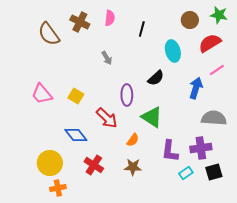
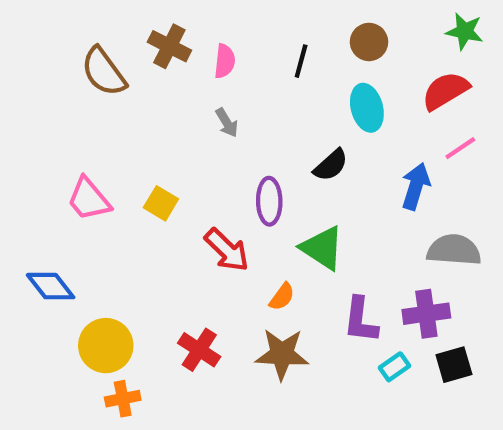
pink semicircle: (110, 18) -> (225, 61), moved
brown circle: (190, 20) -> (369, 42), moved
blue diamond: (76, 135) -> (51, 286), moved
brown star: (133, 167) -> (282, 354), size x1.4

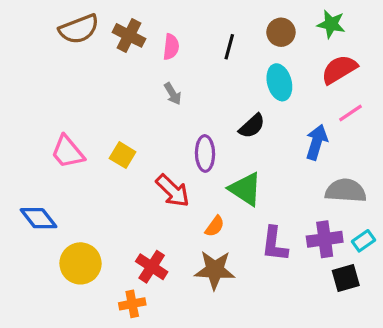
green star: (465, 31) -> (331, 24), moved
brown semicircle: (104, 72) -> (79, 29), moved, turned -75
cyan rectangle: (394, 367) -> (363, 241), moved
orange cross: (123, 399) -> (132, 304), moved

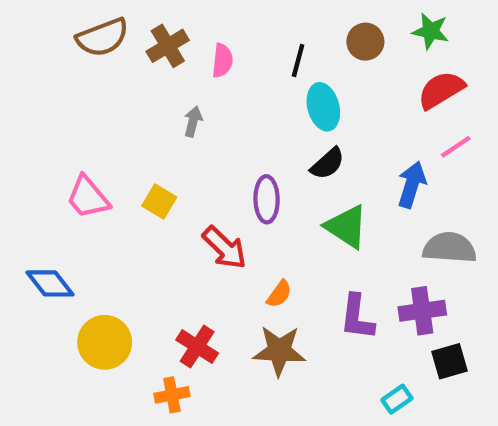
brown cross: (129, 35) -> (168, 46), turned 32
cyan ellipse: (279, 82) -> (323, 107), moved
gray arrow: (173, 94) -> (193, 122), moved, turned -135
green triangle: (245, 189) -> (346, 227), moved
cyan rectangle: (363, 241) -> (397, 399), moved

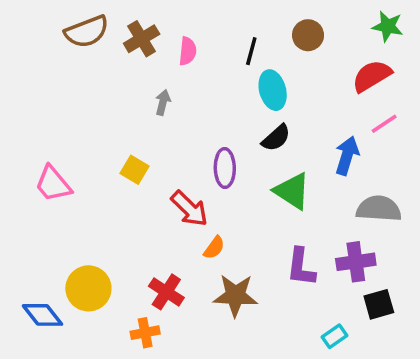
green star: (431, 31) -> (388, 26), moved
pink trapezoid: (88, 197) -> (53, 184), moved
blue diamond: (50, 283) -> (42, 315), moved
orange semicircle: (279, 294) -> (214, 248), moved

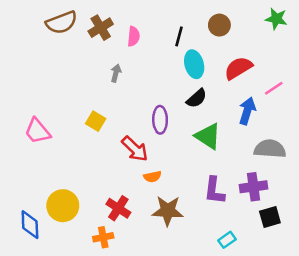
red semicircle: (372, 76) -> (238, 68), moved
orange semicircle: (214, 248) -> (152, 177), turned 42
blue diamond: (42, 315) -> (30, 225), turned 36
cyan rectangle: (335, 336) -> (227, 240), moved

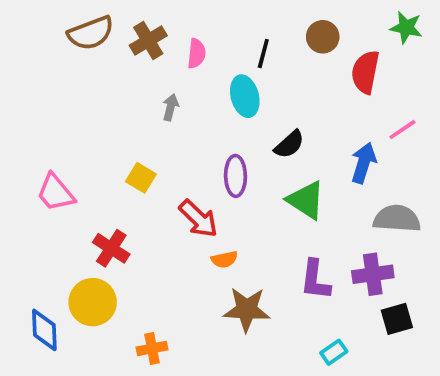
cyan ellipse: (194, 64) -> (245, 96), moved
red semicircle: (238, 68) -> (365, 72), moved, turned -48
red cross: (118, 208) -> (111, 248), moved

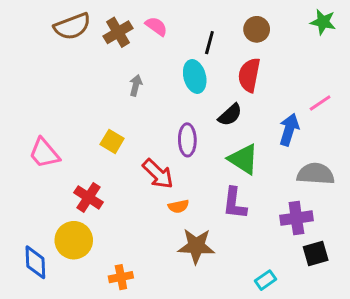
pink semicircle: (197, 53) -> (156, 26), moved, turned -60
red semicircle: (365, 72) -> (249, 75), moved
purple L-shape: (315, 280) -> (235, 203), moved

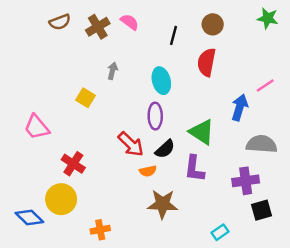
brown semicircle: (72, 26) -> (60, 22), size x0.7
cyan ellipse: (195, 76) -> (161, 81), moved
black semicircle: (230, 115) -> (165, 149), moved
yellow square: (112, 141) -> (86, 98), moved
blue diamond: (35, 262) -> (29, 217), turned -44

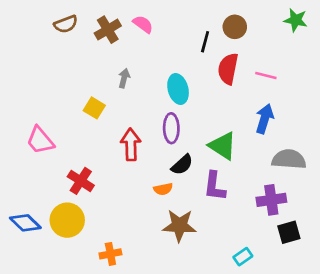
black line: (174, 35) -> (205, 42), moved
pink line: (265, 86) -> (266, 76), moved, turned 48
red arrow: (131, 144) -> (131, 144), moved, turned -136
blue diamond: (29, 217) -> (25, 223), moved

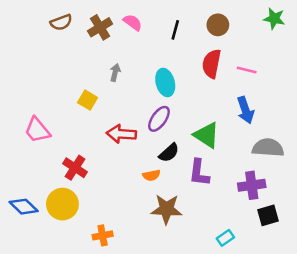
black line: (205, 42) -> (175, 30), moved
blue arrow: (265, 119) -> (245, 110), turned 144
purple ellipse: (171, 128) -> (159, 119), turned 36
red arrow: (131, 144) -> (121, 134), turned -84

